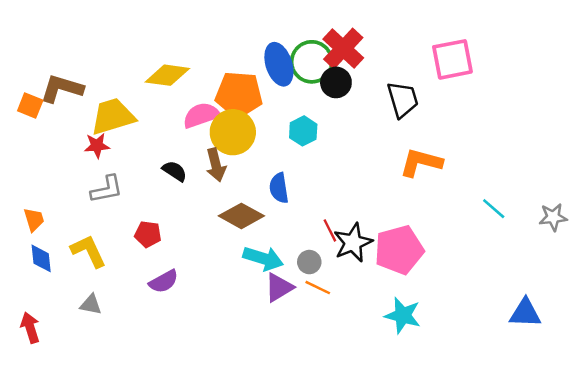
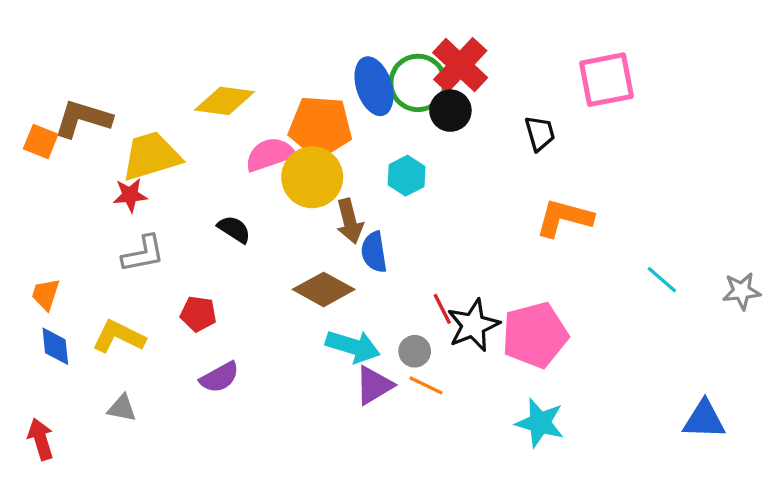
black trapezoid: (403, 99) -> (540, 133), size x0.7
brown arrow: (216, 165) -> (350, 221), moved
orange trapezoid: (34, 220) -> (46, 294), turned -145
yellow L-shape: (88, 251) -> (119, 337), turned -39

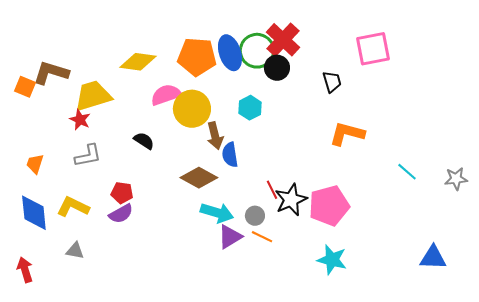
orange pentagon: (320, 127) -> (197, 57), moved
red star: (130, 195) -> (80, 120), turned 30
orange trapezoid: (46, 294) -> (35, 164), moved
blue diamond: (55, 346) -> (34, 213), size x1.5
purple semicircle: (220, 377) -> (121, 214), moved

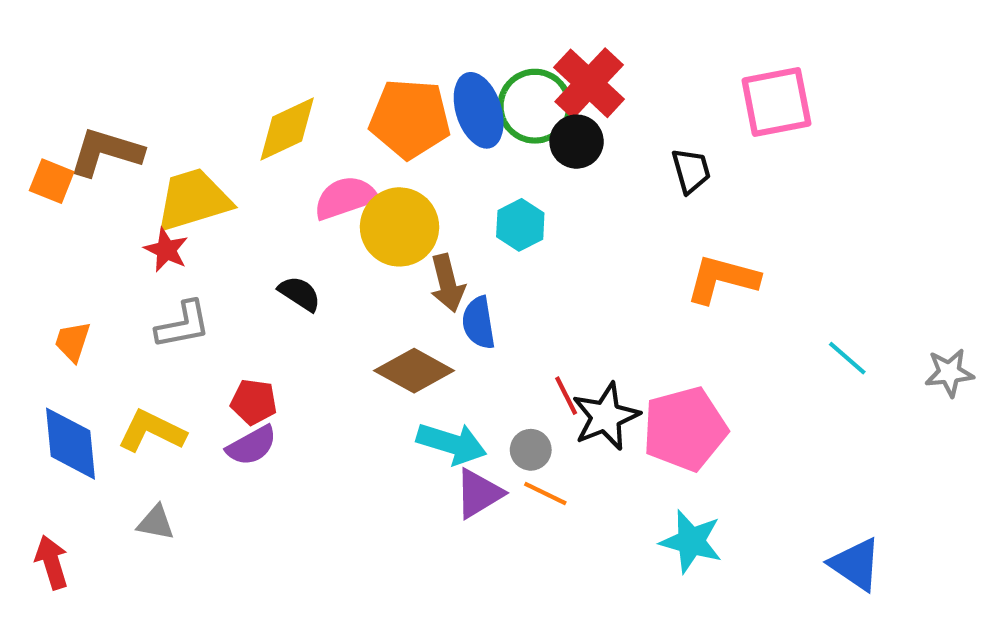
yellow diamond: (138, 62) -> (287, 129), turned -33
blue triangle: (433, 258) -> (856, 564), moved, turned 32

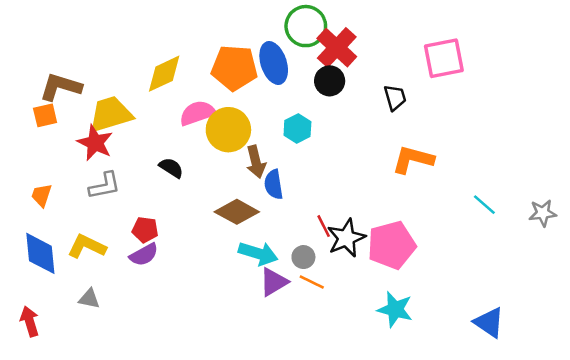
green circle: (535, 106) -> (306, 26), moved
orange square: (52, 181) -> (45, 115), moved, turned -35
red star: (166, 250) -> (95, 143), size x1.4

